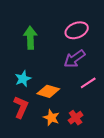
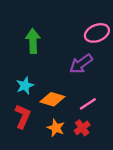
pink ellipse: (77, 30) -> (97, 33), moved
pink line: (88, 83) -> (88, 104), moved

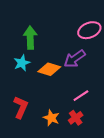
cyan star: (25, 86) -> (22, 63), moved
orange diamond: (52, 99) -> (49, 69), moved

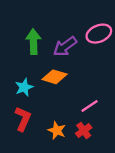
purple arrow: (75, 59) -> (65, 46), moved
cyan star: (22, 63) -> (24, 87), moved

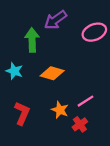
purple arrow: (65, 46) -> (55, 20), moved
cyan star: (24, 87) -> (14, 71), moved, turned -30
orange star: (57, 130) -> (60, 110), moved

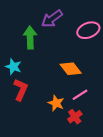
orange diamond: (52, 73) -> (71, 69), moved, turned 35
red L-shape: (22, 113) -> (21, 90), moved

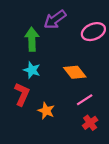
cyan star: (13, 67) -> (32, 70), moved
orange star: (56, 103) -> (46, 111), moved
red cross: (75, 117) -> (90, 123), moved

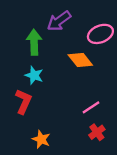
orange diamond: (75, 72) -> (80, 60), moved
orange star: (46, 111) -> (41, 139), moved

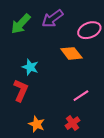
green arrow: (34, 42) -> (21, 24), moved, turned -135
red cross: (97, 132) -> (72, 123), moved

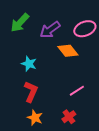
purple arrow: (52, 19) -> (50, 30), moved
red L-shape: (21, 90) -> (31, 92), moved

